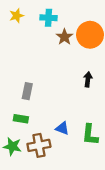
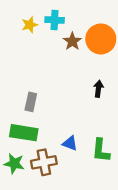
yellow star: (17, 16) -> (30, 25), moved
green rectangle: (21, 119) -> (24, 133), size x1.6

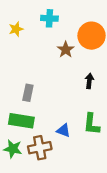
yellow star: (30, 25) -> (16, 29), moved
brown star: (72, 41) -> (66, 50), moved
green L-shape: (101, 150) -> (92, 124), moved

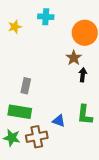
brown star: (66, 50) -> (74, 58), moved

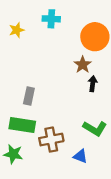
green L-shape: (85, 115) -> (95, 128), turned -65
blue triangle: (59, 121) -> (80, 156), moved
brown cross: (37, 137) -> (51, 140), moved

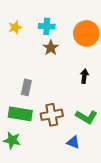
cyan cross: (51, 19) -> (47, 26), moved
brown star: (83, 65) -> (51, 48), moved
brown cross: (51, 140) -> (52, 115), moved

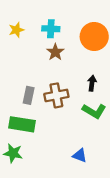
brown cross: (52, 115) -> (56, 95), moved
green L-shape: (86, 117) -> (94, 111), moved

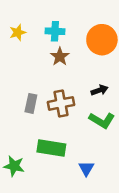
black arrow: (92, 83) -> (100, 90), turned 64
green rectangle: (22, 124) -> (51, 148), moved
blue triangle: (80, 155) -> (86, 168), turned 40

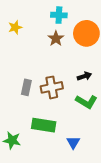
cyan cross: (55, 31) -> (59, 15), moved
brown star: (60, 57) -> (56, 38), moved

